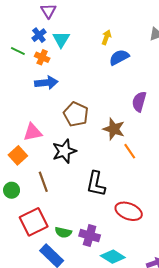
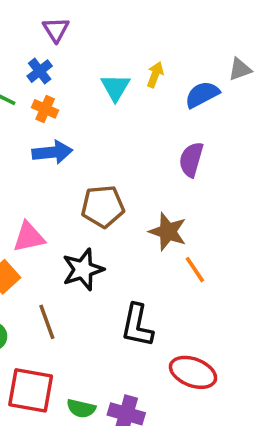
cyan triangle: (61, 39) -> (115, 87), moved
blue semicircle: (119, 57) -> (202, 95), moved
purple semicircle: (139, 102) -> (191, 159), moved
brown pentagon: (76, 114) -> (103, 206), turned -30
red square: (34, 222) -> (31, 390), turned 36

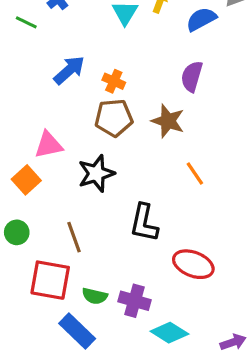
orange cross: (45, 109) -> (114, 81), moved
blue arrow: (52, 152) -> (69, 70), turned -36
brown star: (168, 232) -> (168, 121), moved
brown line: (47, 322) -> (74, 237), moved

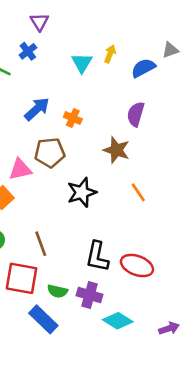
brown pentagon: (114, 118) -> (50, 153), moved
black star: (96, 173) -> (82, 192), moved
black L-shape: (144, 223) -> (97, 257), moved

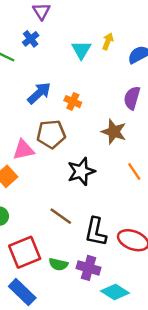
brown line: (41, 244) -> (61, 216), moved, turned -35
red square: (22, 278) -> (25, 252), turned -32
blue rectangle: (43, 319) -> (22, 292), moved

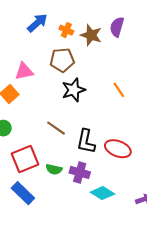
brown star: (114, 132) -> (91, 35), moved
brown pentagon: (51, 134) -> (62, 60), moved

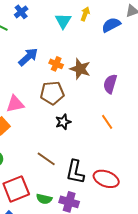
purple semicircle: (117, 27) -> (110, 84), moved
black star: (74, 90) -> (63, 122), size x0.7

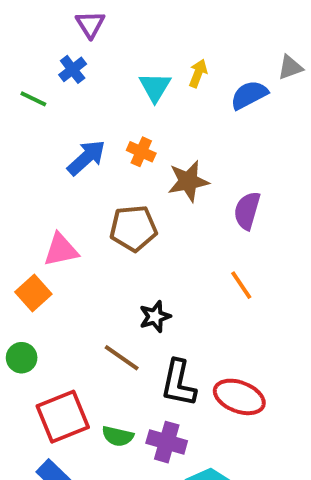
orange cross: (56, 64) -> (141, 152), moved
brown star: (80, 69) -> (188, 181), turned -30
black star: (63, 122) -> (155, 317), moved

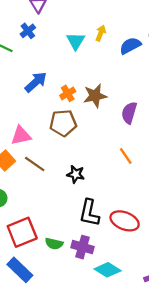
orange cross: (141, 152) -> (68, 93), moved, turned 35
black star: (155, 317) -> (76, 174), turned 30
brown line: (122, 358) -> (35, 164), moved

